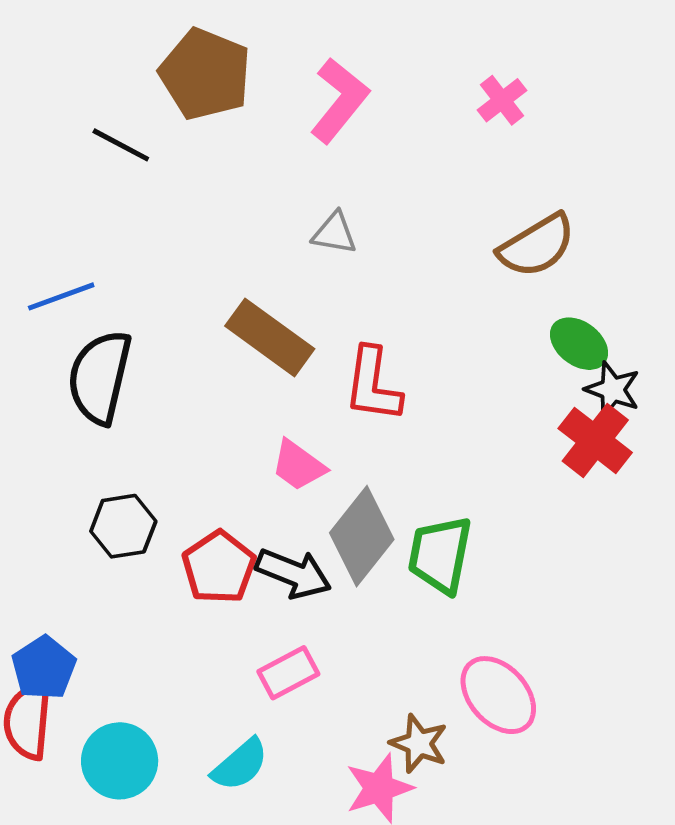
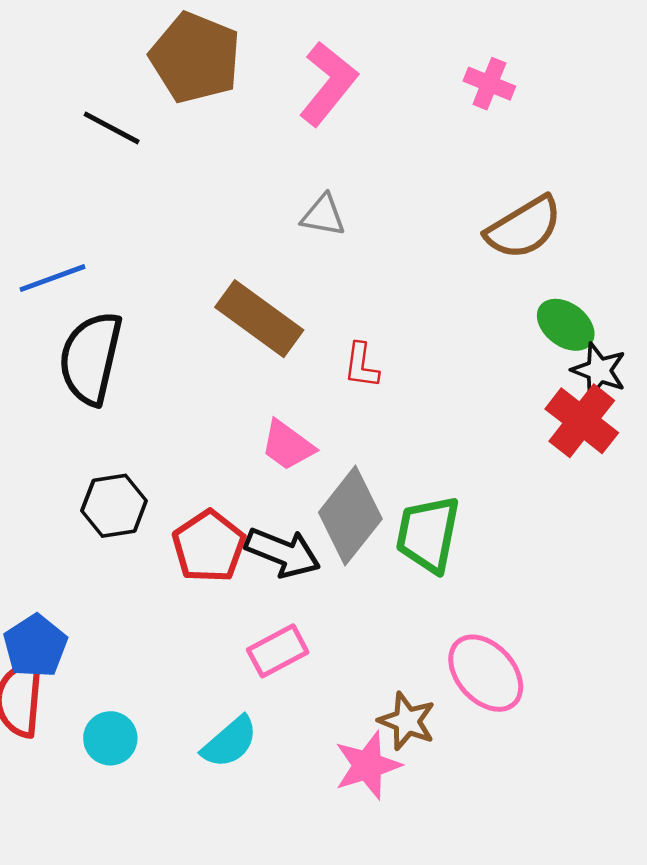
pink cross: (502, 100) -> (489, 84), turned -30
red L-shape: (373, 385) -> (361, 365), size x0.6
cyan circle: (120, 761) -> (110, 738), size x0.7

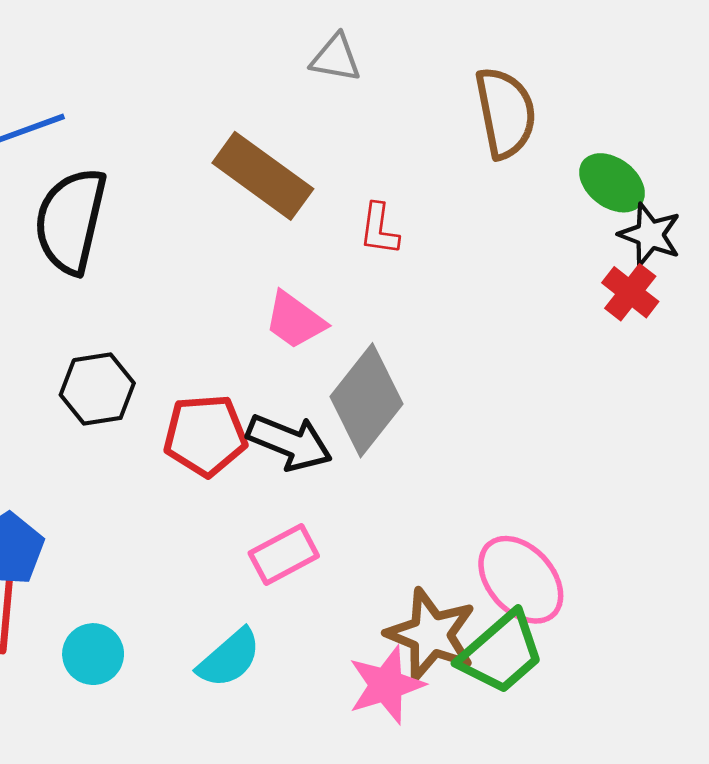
brown semicircle: (524, 228) -> (505, 113), moved, turned -70
red cross: (582, 421) -> (630, 292), size x0.7
green trapezoid: (428, 534) -> (501, 653), moved, turned -142
red pentagon: (209, 546) -> (205, 435), turned 30
brown star: (407, 721) -> (431, 634), size x1.4

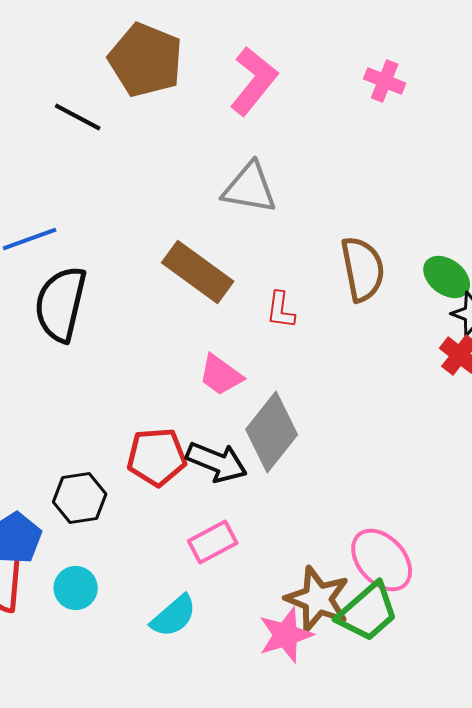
gray triangle: (336, 58) -> (250, 188), size x1.5
brown semicircle: (505, 113) -> (363, 269), moved
black hexagon: (97, 389) -> (80, 498), moved
cyan circle: (93, 654) -> (76, 588), moved

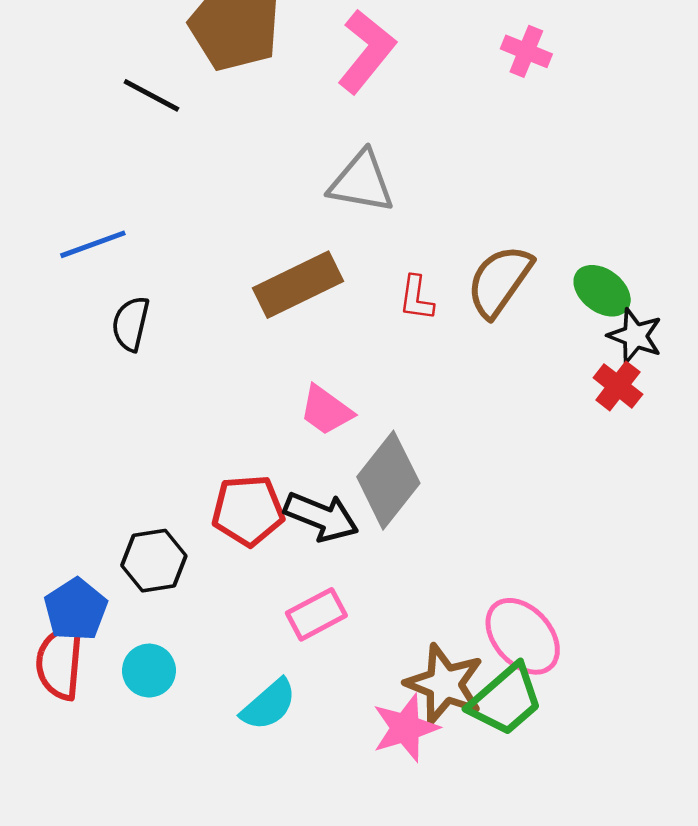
brown semicircle: (363, 269) -> (499, 281), turned -134
brown rectangle: (198, 272) -> (298, 285), turned -62
black semicircle: (61, 304) -> (131, 324), size x0.6
red L-shape: (281, 310) -> (416, 298), moved

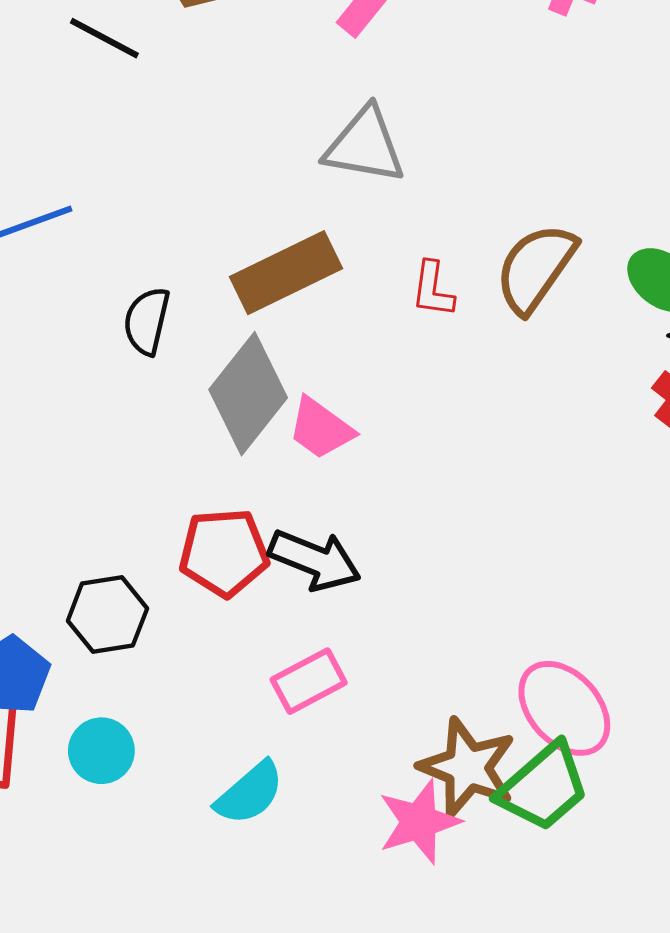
black semicircle: (131, 324) -> (147, 321), moved
gray diamond: (388, 480) -> (248, 394), moved

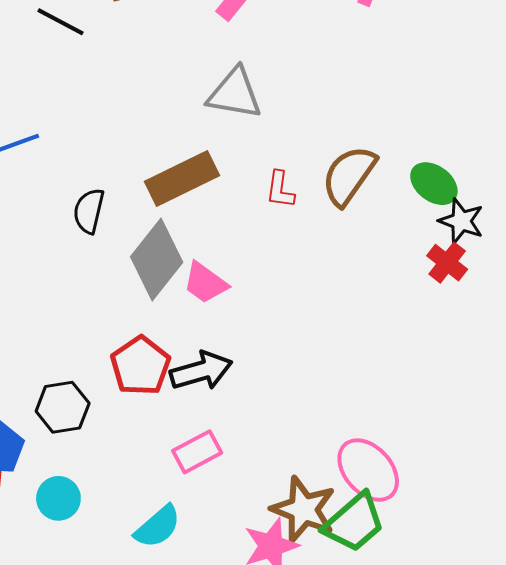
red pentagon: (224, 553) -> (140, 366), turned -30
black arrow: (315, 560) -> (201, 371), turned -38

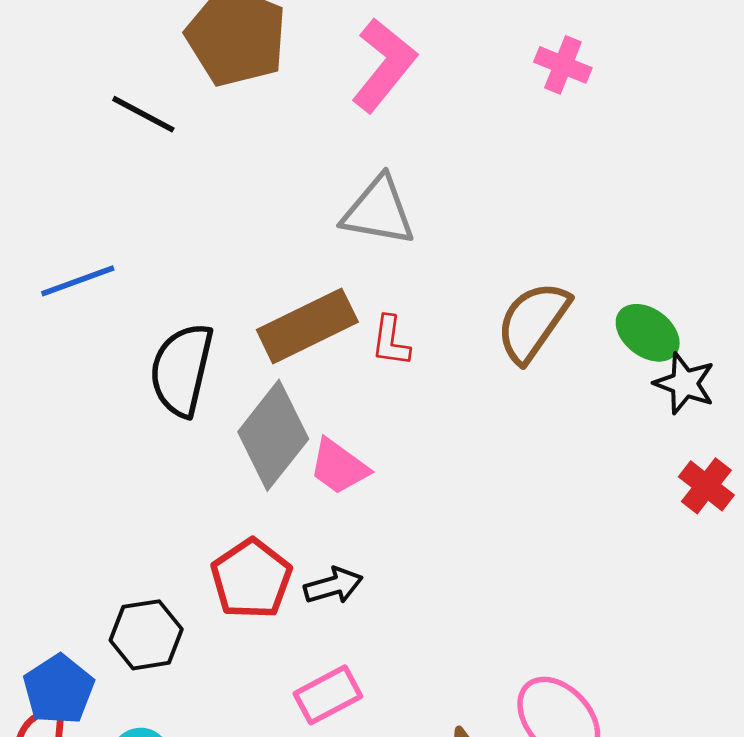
red L-shape: (280, 190) -> (391, 341), moved
black semicircle: (89, 211) -> (182, 370), size x1.5
red cross: (447, 263) -> (706, 486), moved
black arrow: (201, 371) -> (333, 586), size x0.7

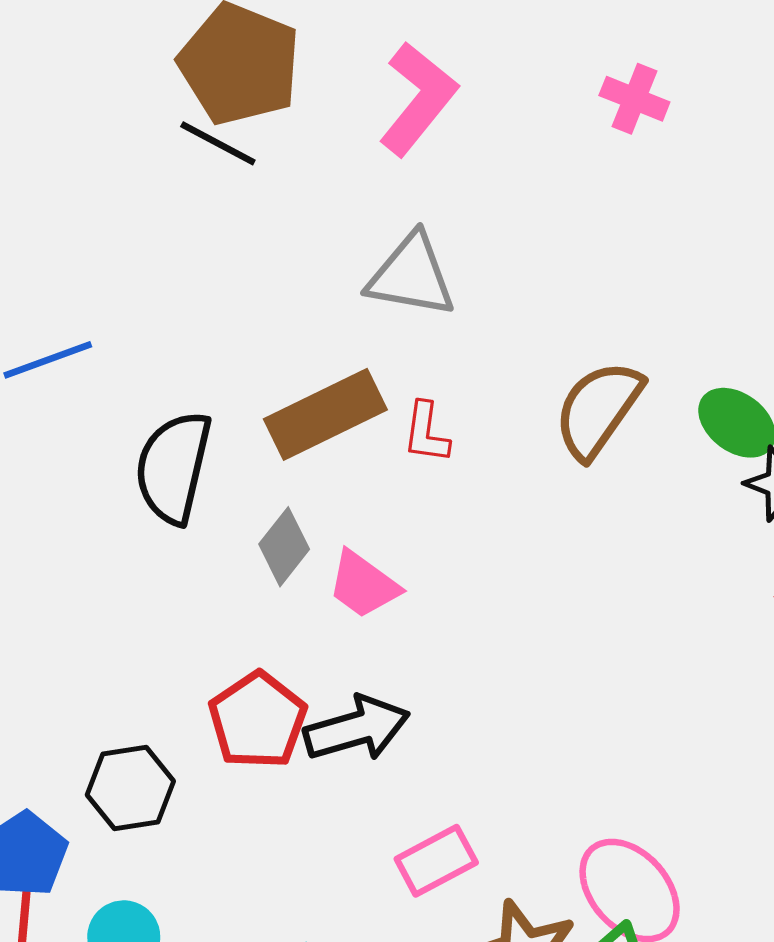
black line: (143, 114) -> (218, 143), moved
gray diamond: (273, 435) -> (284, 547), size x0.6
black arrow: (333, 586) -> (357, 729), size x1.5
pink rectangle: (328, 695) -> (436, 861), moved

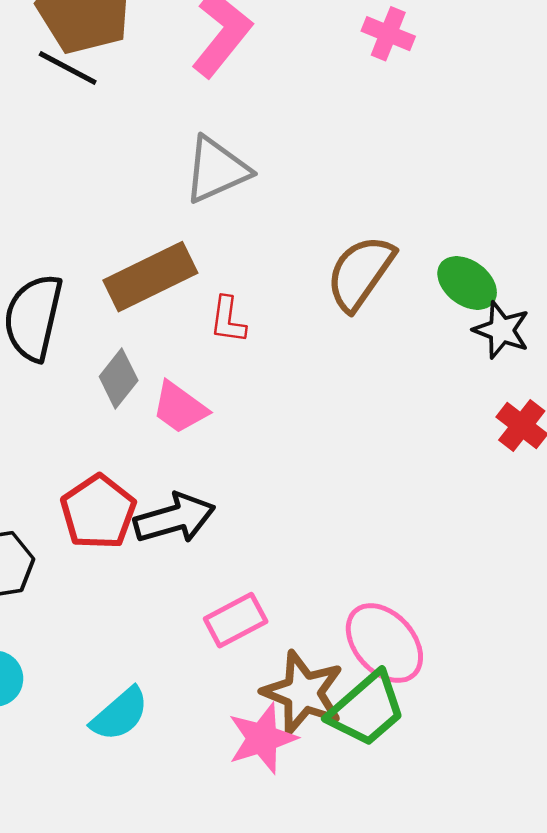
gray triangle: (411, 276) -> (216, 170), turned -34
red L-shape: (426, 433) -> (228, 320), moved

